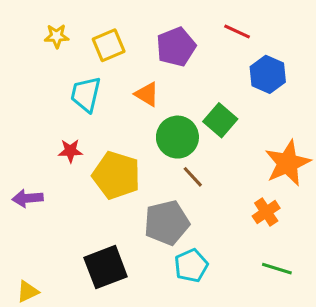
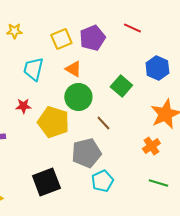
yellow square: (109, 45) -> (61, 39), moved
blue hexagon: (268, 74) -> (157, 68), moved
green circle: (177, 137) -> (78, 97), moved

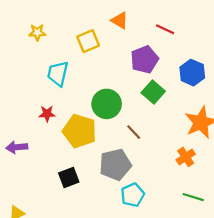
purple pentagon: (92, 38) -> (145, 60), moved
orange triangle: (73, 69) -> (120, 21), moved
black square: (46, 182) -> (69, 178), moved, size x0.7

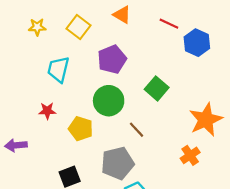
yellow square: (88, 41) -> (78, 27), moved, turned -30
purple pentagon: (145, 60) -> (112, 59), moved
blue hexagon: (192, 73) -> (197, 43), moved
yellow pentagon: (80, 131) -> (81, 129), size x0.7

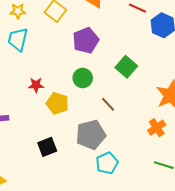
cyan trapezoid: (58, 69) -> (18, 39), moved
green circle: (109, 101) -> (83, 78), size x0.7
red star: (47, 111) -> (36, 85), moved

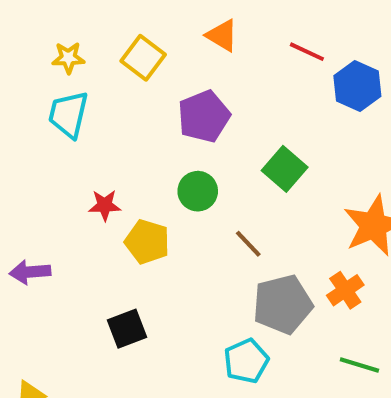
gray pentagon: (91, 135) -> (283, 304), moved

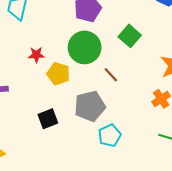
green circle: (198, 191) -> (85, 47), size x1.6
gray pentagon: (283, 304) -> (90, 106), moved

